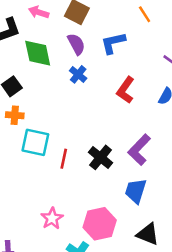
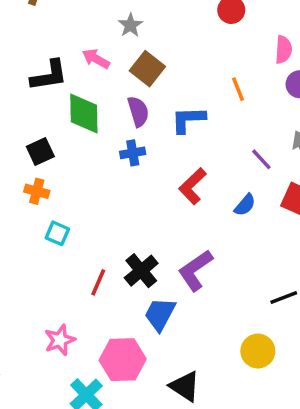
blue cross: (78, 74) -> (133, 153), turned 30
cyan square: (35, 142) -> (57, 233), size x0.6
red line: (64, 159) -> (98, 282), moved
blue trapezoid: (136, 191) -> (160, 314), moved

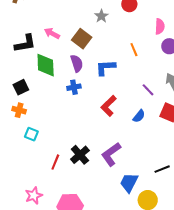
gray star: (130, 25) -> (101, 16), moved
blue trapezoid: (160, 314) -> (129, 183), moved

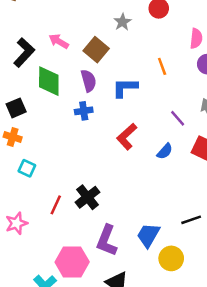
black L-shape: (25, 43) -> (24, 53), turned -40
purple L-shape: (111, 154) -> (107, 240), moved, turned -35
pink star: (34, 196) -> (16, 223), moved

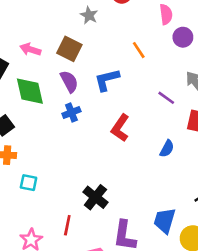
blue semicircle: (165, 151) -> (167, 149), moved
red line: (56, 205) -> (67, 225), moved

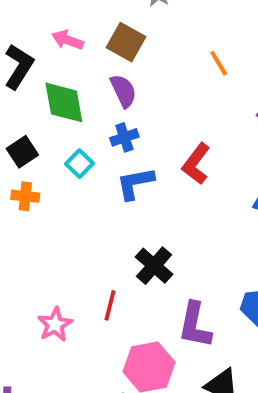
orange line: (139, 50) -> (219, 63), moved
blue L-shape: (107, 80) -> (135, 183), moved
cyan square: (29, 183) -> (79, 164), moved, turned 30

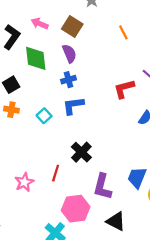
orange line: (219, 63) -> (123, 32), moved
cyan square: (79, 164) -> (44, 116), moved
red L-shape: (196, 164) -> (124, 89), moved, turned 35

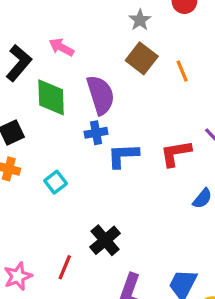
brown square: (72, 26) -> (142, 58), moved
purple semicircle: (69, 54) -> (101, 95), size x1.4
blue L-shape: (73, 106) -> (123, 156), moved

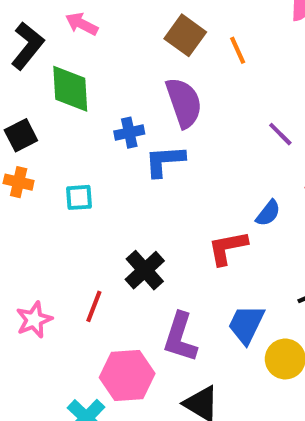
purple semicircle: (101, 95) -> (184, 103), moved
red L-shape: (176, 153) -> (228, 248), moved
cyan square: (56, 182) -> (79, 197), turned 35

